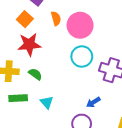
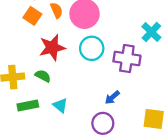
orange square: (25, 19) -> (32, 16), moved
red star: (29, 44) -> (52, 48), moved

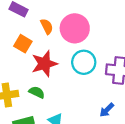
orange square: (32, 16) -> (23, 44), moved

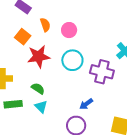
pink circle: (75, 28) -> (69, 30), size x0.6
green semicircle: (37, 92) -> (38, 88), moved

